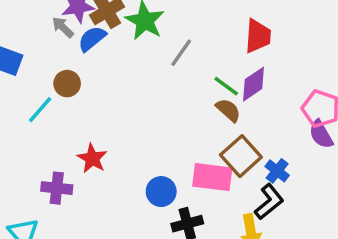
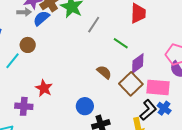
gray arrow: (63, 27) -> (24, 12), turned 136
purple diamond: (254, 84) -> (138, 63), moved
brown semicircle: (228, 110) -> (104, 72), moved
blue cross: (277, 171) -> (164, 108), moved
pink rectangle: (212, 177) -> (158, 87), moved

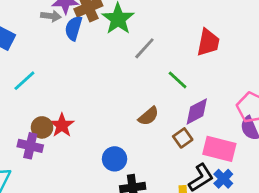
blue semicircle: (41, 18) -> (73, 28), turned -42
brown circle: (28, 45) -> (42, 127), moved
brown semicircle: (104, 72) -> (148, 116), turned 91
brown square: (131, 84) -> (183, 138), size x0.6

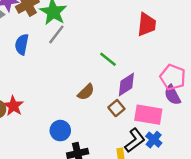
blue semicircle: (73, 28) -> (22, 44), moved
red trapezoid: (208, 42) -> (147, 25), moved
gray line: (144, 48) -> (56, 34), moved

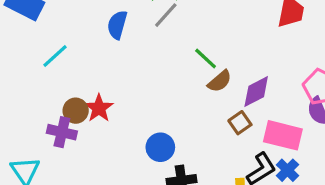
green line: (108, 59) -> (206, 58), moved
brown semicircle: (86, 92) -> (220, 81), moved

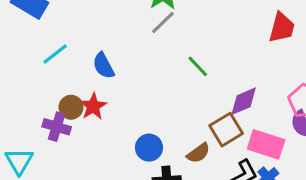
blue semicircle: (117, 25) -> (103, 66), moved, turned -48
brown semicircle: (220, 81) -> (198, 153), moved
brown square: (240, 123) -> (226, 130), size x1.5

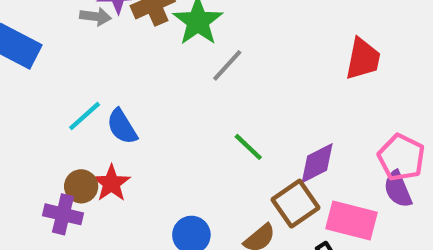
gray line: (163, 23) -> (227, 65), moved
cyan line: (55, 54) -> (85, 116), moved
green line: (198, 66) -> (248, 147), moved

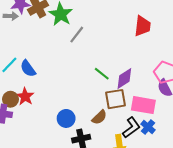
green line: (248, 147) -> (102, 74), moved
brown square: (296, 204) -> (116, 99), turned 30

